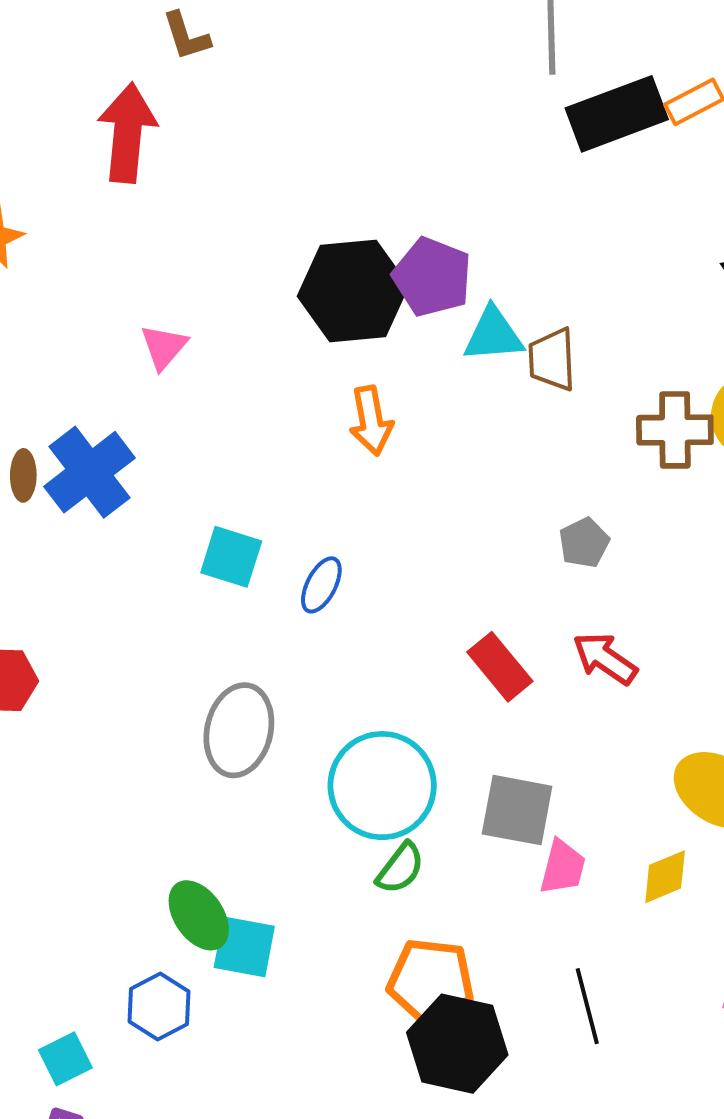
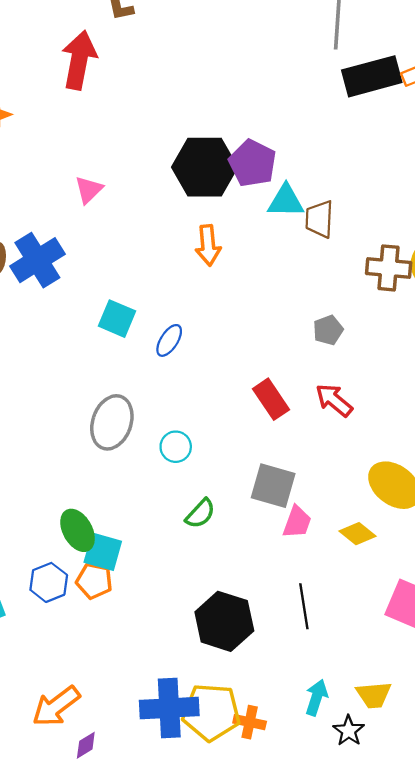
cyan circle: (382, 786) -> (176, 447), moved, size x0.5
yellow diamond: (665, 877) -> (358, 534), turned 56
orange pentagon: (431, 981) -> (94, 581), moved, size x0.7

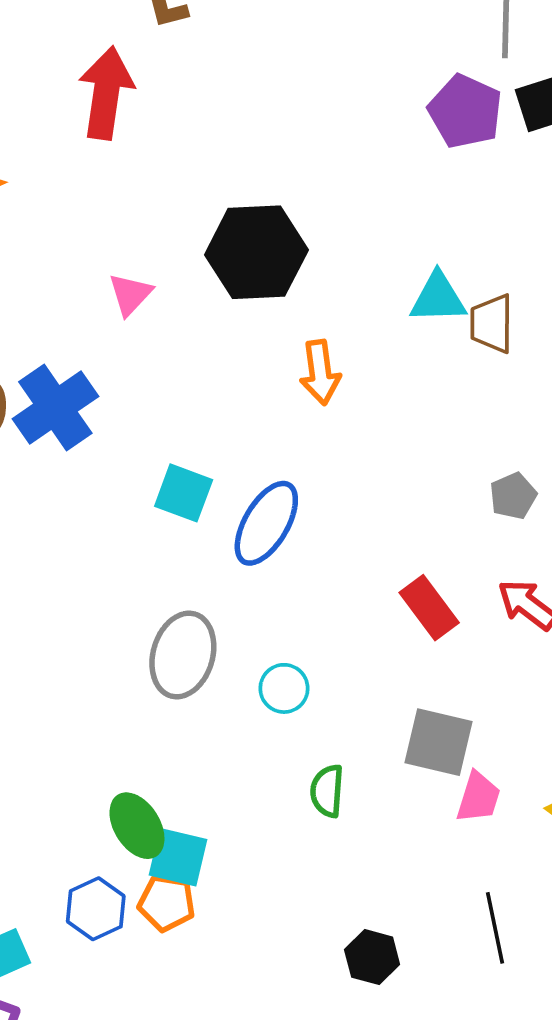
purple pentagon: (253, 163) -> (465, 111), moved
black hexagon: (205, 167) -> (256, 252), moved
blue ellipse: (169, 340) -> (266, 523), size x1.6
green semicircle: (200, 514) -> (327, 791), turned 144
black hexagon: (224, 621) -> (372, 957), size x0.6

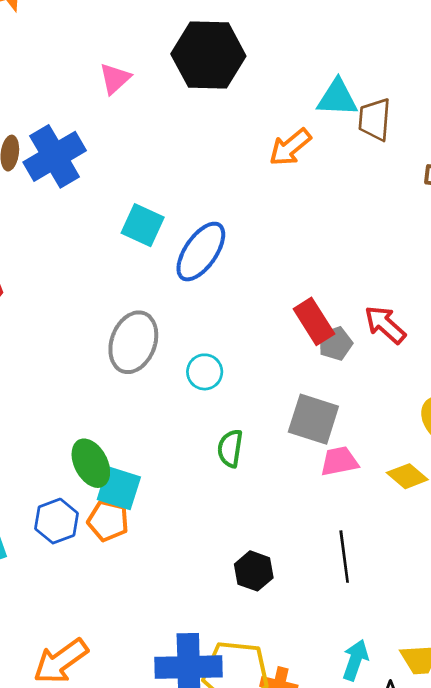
orange arrow: (320, 372) -> (290, 147), moved, turned 54
gray pentagon: (513, 496) -> (335, 343), moved
pink trapezoid: (478, 797) -> (339, 461), turned -123

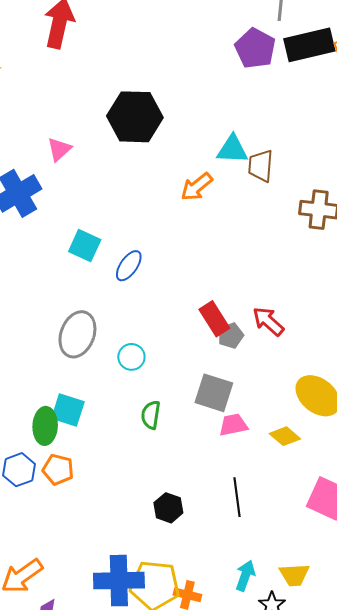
pink triangle: (115, 79) -> (59, 149), moved
blue ellipse: (201, 252) -> (129, 266), size x0.7
green ellipse: (91, 463) -> (45, 426), turned 30
cyan square: (119, 488) -> (68, 410), moved

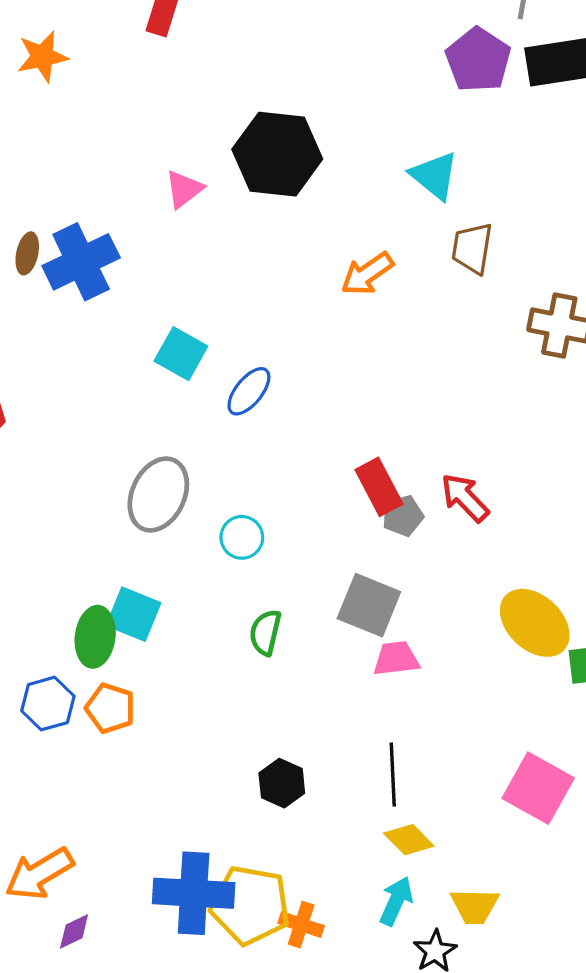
pink triangle: (59, 149) -> (184, 189), moved
cyan triangle: (232, 149) -> (434, 176), moved, turned 32
yellow diamond: (285, 436) -> (409, 840), moved

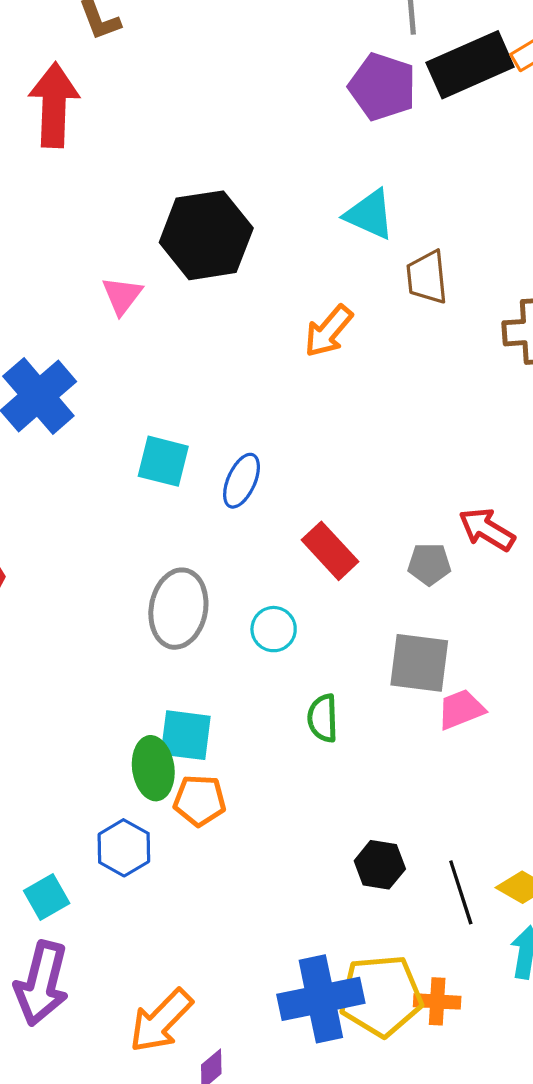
red rectangle: (379, 487) -> (330, 551), moved
gray pentagon: (403, 516) -> (429, 564), turned 30
orange pentagon: (110, 708) -> (200, 800), moved
black line: (393, 775) -> (461, 892), moved

